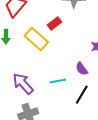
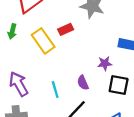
cyan line: (58, 81) -> (55, 90), turned 70

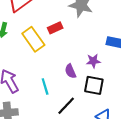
purple semicircle: (83, 83) -> (70, 71), moved
black square: (119, 85) -> (94, 85), moved

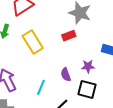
red rectangle: (55, 28) -> (69, 36), moved
cyan line: (45, 87) -> (41, 87), turned 35

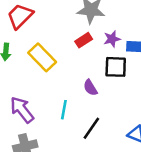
purple star: (88, 66) -> (112, 39), moved
black square: (87, 89) -> (116, 67), moved

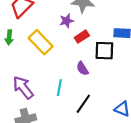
purple star: (112, 39) -> (67, 21), moved
red rectangle: (84, 40) -> (82, 37), moved

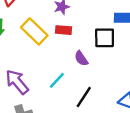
red rectangle: (82, 37) -> (63, 30), moved, turned 40
cyan line: (59, 88) -> (57, 80), turned 35

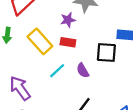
cyan line: (57, 80) -> (57, 71), moved

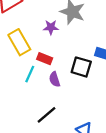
red rectangle: (68, 42) -> (45, 59), moved
cyan line: (57, 71) -> (30, 74), turned -35

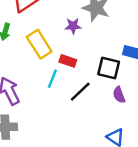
purple semicircle: (55, 79) -> (119, 95), moved
black line: (46, 115) -> (80, 92), moved

